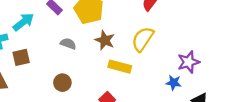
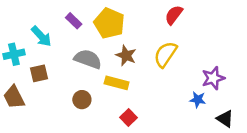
cyan arrow: (23, 22) -> (41, 36), turned 85
gray semicircle: (68, 44) -> (88, 59), size x1.6
yellow rectangle: (120, 67) -> (117, 83), moved

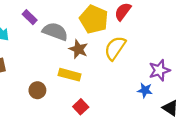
yellow pentagon: (109, 23) -> (94, 19), moved
gray semicircle: (88, 59) -> (55, 31), moved

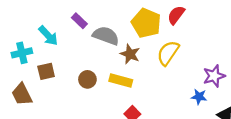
brown circle: (37, 90) -> (87, 79), moved

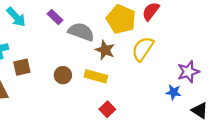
cyan arrow: (48, 36) -> (16, 17), moved

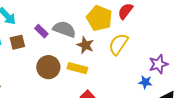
purple rectangle: (55, 17) -> (41, 31), moved
brown square: (22, 67) -> (17, 42), moved
brown circle: (63, 75) -> (48, 67), size x1.5

